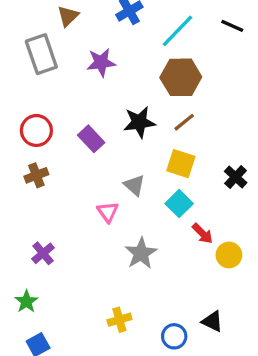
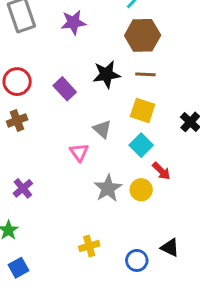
brown line: (184, 122) -> (145, 74), turned 42
yellow circle: (229, 255) -> (141, 190), moved

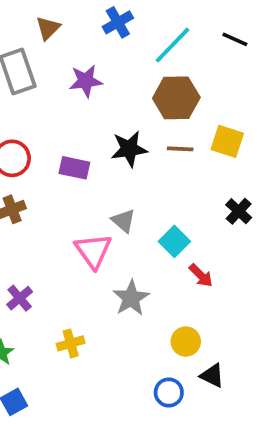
purple rectangle: (65, 89) -> (74, 168), turned -35
yellow square: (143, 110) -> (227, 141), moved
pink triangle: (79, 152) -> (93, 251), size x1.5
yellow circle: (141, 190) -> (186, 342), moved
yellow cross: (89, 246) -> (71, 343), moved

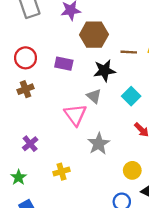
brown hexagon: (176, 98) -> (94, 35), moved
black star: (129, 149) -> (104, 71), moved
cyan square: (174, 241) -> (131, 96), moved

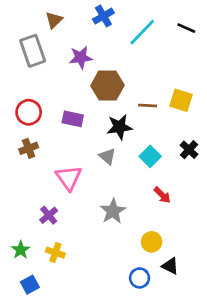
pink triangle: (75, 115) -> (69, 178), moved
purple cross: (30, 144) -> (49, 215), moved
yellow cross: (61, 172) -> (55, 253), moved, turned 35

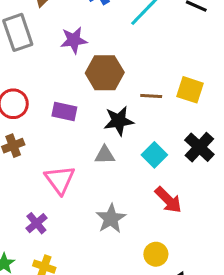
black cross: (189, 150) -> (199, 147), size x1.4
gray triangle: (107, 156) -> (105, 155), turned -42
red arrow: (162, 195) -> (168, 200), size x1.4

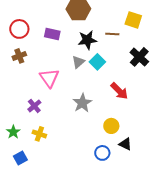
brown line: (151, 96) -> (112, 34), moved
gray triangle: (105, 155) -> (78, 62), turned -40
cyan square: (154, 155) -> (97, 62), moved

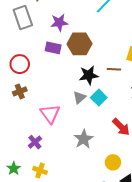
purple rectangle: (52, 34) -> (53, 48), moved

